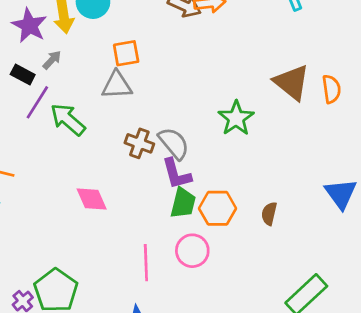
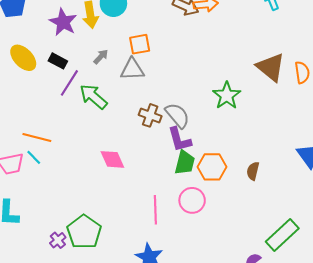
gray arrow: (52, 60) -> (101, 57), moved

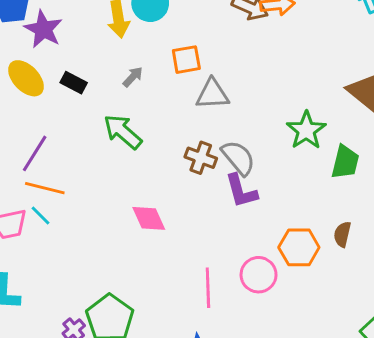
purple star: (63, 22) -> (43, 29), moved
gray triangle: (132, 69) -> (212, 94), moved
purple line: (69, 83) -> (35, 153), moved
green trapezoid: (185, 163) -> (345, 162), moved
orange hexagon: (212, 167) -> (299, 247), moved

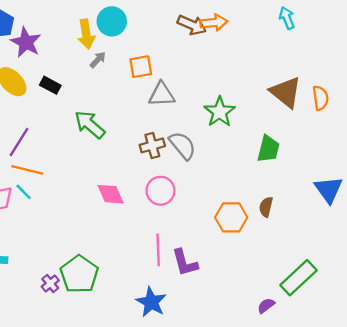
gray arrow: (133, 77) -> (98, 60), moved
green star: (306, 130) -> (220, 112), moved
brown cross: (201, 158) -> (152, 145), turned -35
purple L-shape: (241, 191) -> (185, 263), moved
pink circle: (259, 275) -> (160, 191), moved

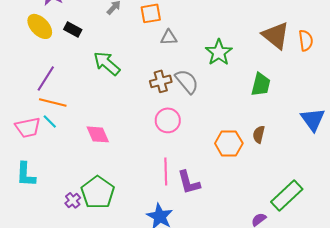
gray triangle: (162, 94) -> (169, 37), size x0.7
pink diamond: (111, 194) -> (98, 134), moved

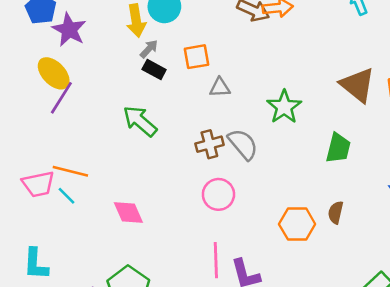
black rectangle: (73, 29) -> (154, 70), moved
purple line: (46, 78) -> (61, 98), moved
pink trapezoid: (28, 127) -> (38, 184), moved

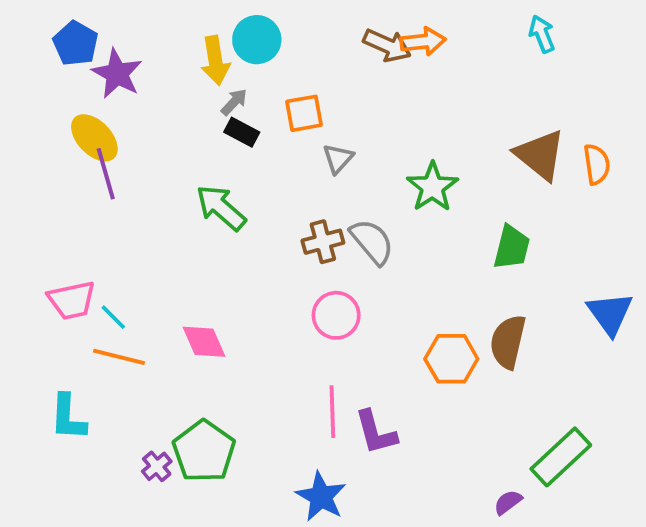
gray triangle: (220, 88) -> (338, 159), turned -45
purple line: (61, 98) -> (106, 174), turned -48
orange line: (70, 171) -> (119, 357), moved
brown semicircle: (336, 212) -> (508, 342), size x1.6

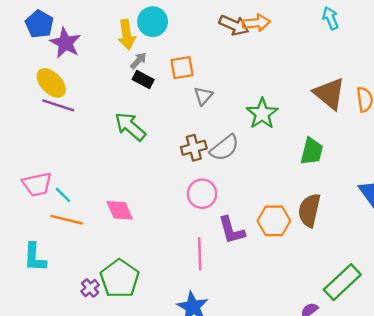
purple line: (106, 174) -> (58, 105), turned -56
gray semicircle: (372, 242) -> (224, 148), turned 92
purple L-shape: (376, 432) -> (232, 230), moved

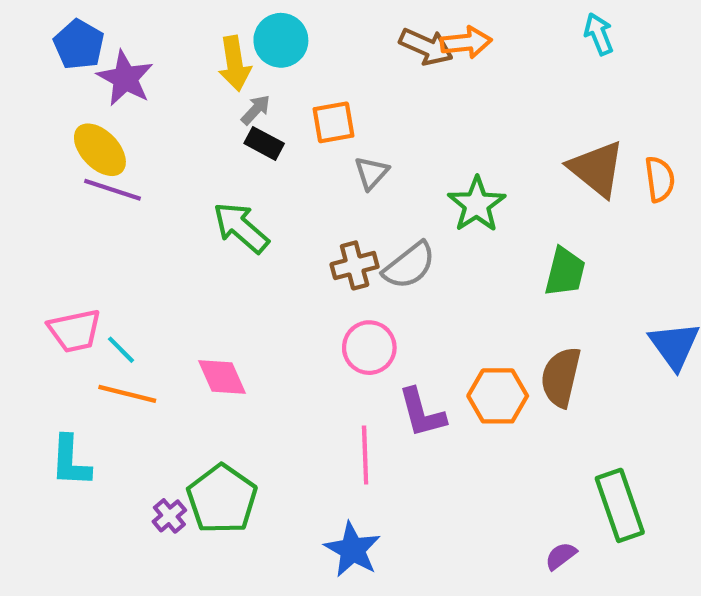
green rectangle: (342, 282) -> (620, 505), turned -66

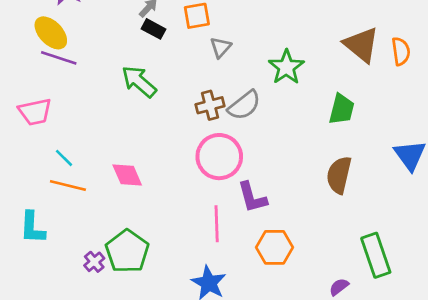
pink trapezoid: (75, 331) -> (35, 112), moved
pink circle: (369, 348) -> (219, 157), size x1.4
orange hexagon: (498, 396) -> (275, 247), moved

